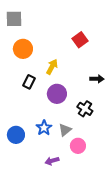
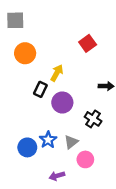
black rectangle: (29, 82) -> (40, 89), moved
blue circle: (16, 135) -> (27, 147), moved

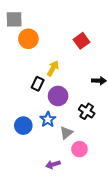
orange circle: (25, 53) -> (28, 39), moved
blue star: (48, 140) -> (48, 119), moved
blue circle: (27, 147) -> (23, 126), moved

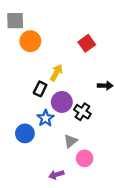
black cross: (87, 111) -> (82, 112), moved
blue star: (48, 119) -> (46, 118), moved

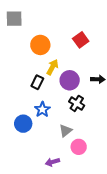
orange circle: (30, 41) -> (40, 45), moved
purple circle: (62, 102) -> (70, 80), moved

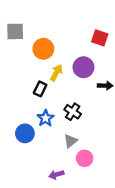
gray square: (14, 19) -> (15, 31), moved
red square: (81, 40) -> (100, 38), moved, turned -35
purple circle: (70, 80) -> (83, 67), moved
black cross: (77, 103) -> (73, 112), moved

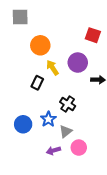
gray square: (15, 31) -> (20, 17), moved
yellow arrow: (56, 73) -> (52, 68), turned -63
blue star: (46, 118) -> (48, 119), moved
purple arrow: (56, 175) -> (53, 151), moved

